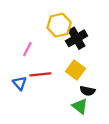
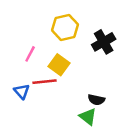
black cross: (77, 38) -> (104, 42), moved
yellow square: (75, 70) -> (59, 65), moved

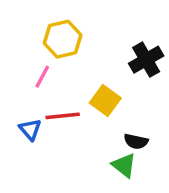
yellow hexagon: (65, 27) -> (63, 39), moved
yellow square: (59, 65) -> (105, 100), moved

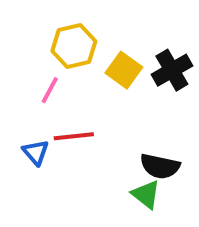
yellow square: (105, 100) -> (124, 70), moved
black semicircle: (136, 141) -> (160, 166), size x1.4

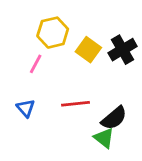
red line: (74, 136) -> (76, 104), moved
black semicircle: (160, 166) -> (114, 118), turned -52

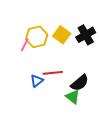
yellow hexagon: (53, 33) -> (37, 37), moved
blue triangle: (26, 108) -> (37, 81), moved, turned 32

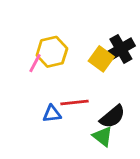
yellow square: (62, 35) -> (101, 59), moved
blue triangle: (37, 81) -> (52, 114), turned 32

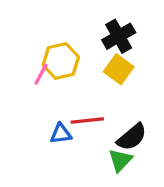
black cross: (121, 49) -> (119, 36), moved
green triangle: (103, 136) -> (120, 160), turned 35

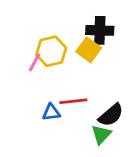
black cross: (119, 36) -> (100, 30), turned 32
yellow square: (119, 69) -> (89, 50), moved

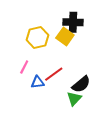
pink line: (35, 62) -> (24, 67), moved
red line: (73, 101) -> (54, 74), turned -30

